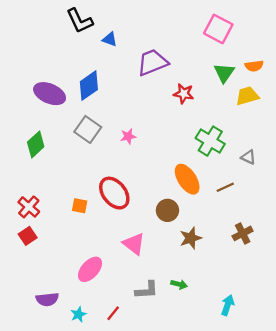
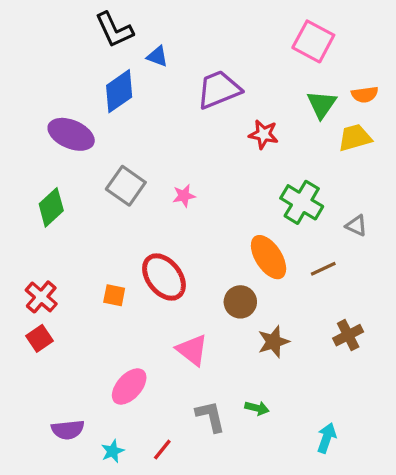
blue diamond: (89, 86) -> (119, 91), moved
gray L-shape: (147, 290) -> (210, 416), turned -100

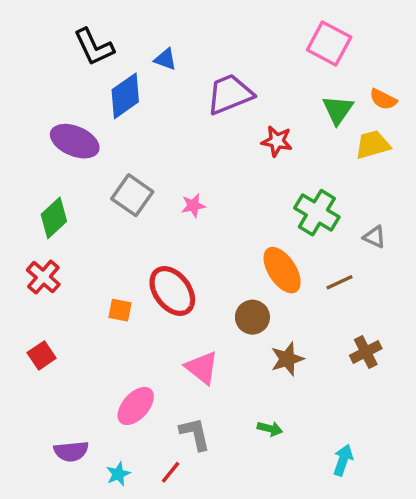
black L-shape: (114, 30) -> (94, 47), moved
orange semicircle: (365, 95) -> (383, 99), turned 35
red cross: (41, 297) -> (43, 277), moved
gray L-shape: (210, 416) -> (195, 434), moved

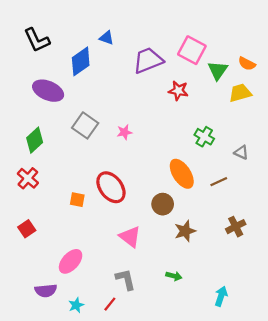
pink square: (329, 44) -> (192, 50), moved
black L-shape: (94, 47) -> (37, 40), moved
green cross: (317, 213) -> (204, 137), size x0.7
pink ellipse: (136, 406) -> (71, 261), moved

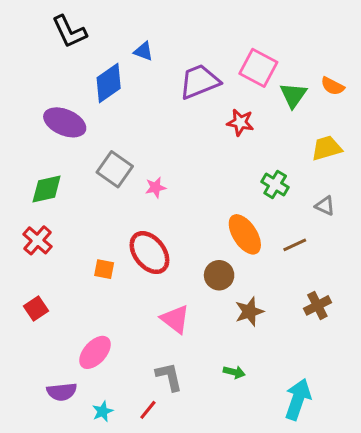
black L-shape: (37, 40) -> (69, 32), moved
yellow trapezoid: (240, 93) -> (327, 148), moved
pink star: (124, 132) -> (156, 187), moved
green diamond: (35, 140) -> (47, 189), turned 30
cyan arrow: (221, 296) -> (298, 399), size x1.5

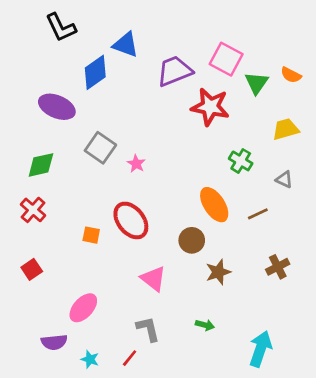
blue triangle: (143, 51) -> (126, 45), size x1.5
red star: (240, 122) -> (210, 107), size x1.6
pink star: (156, 187) -> (136, 164), turned -30
cyan star: (103, 411) -> (90, 359), turned -30

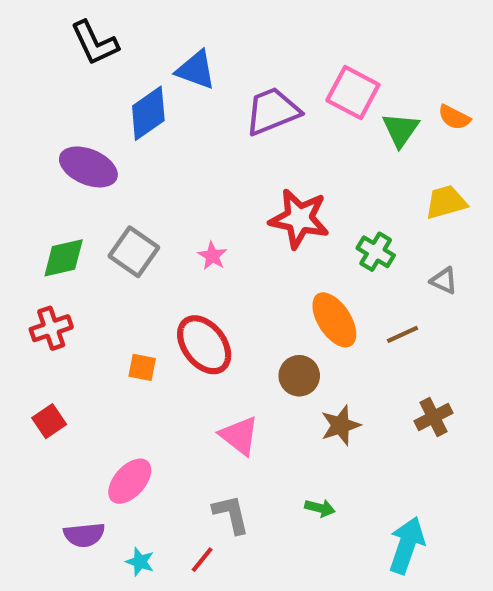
red star: (210, 107) -> (299, 219), moved
gray square: (100, 148) -> (134, 252), moved
red cross: (33, 210) -> (51, 328), turned 30

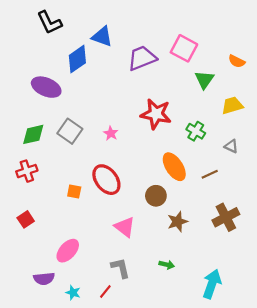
green triangle: (400, 130) -> (204, 80), moved
brown cross: (434, 417) -> (226, 217), size x1.4

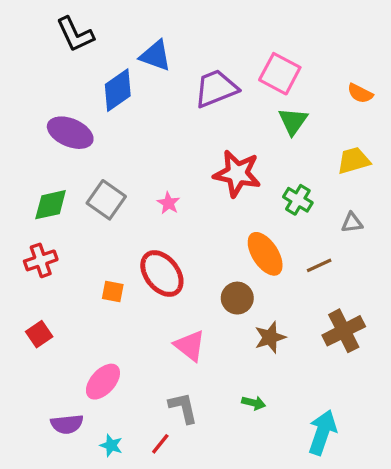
green triangle: (204, 80) -> (293, 121), moved
gray triangle: (231, 146) -> (352, 223), turned -32

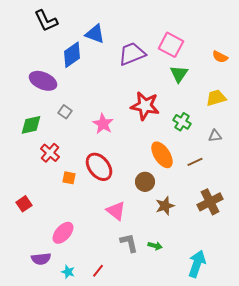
gray square: (106, 200) -> (65, 112), moved, size x0.6
pink star: (168, 203) -> (103, 124), size x1.5
red cross: (41, 260) -> (50, 153), moved, turned -30
gray L-shape: (183, 408) -> (129, 243), moved

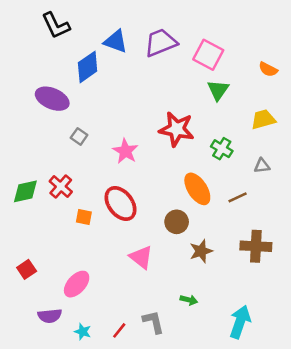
purple trapezoid: (132, 54) -> (161, 43), moved
green diamond: (31, 125) -> (25, 191), moved
brown cross: (210, 202) -> (256, 246), turned 30
red square: (24, 204) -> (27, 269), moved
gray L-shape: (129, 243) -> (153, 322), moved

